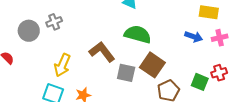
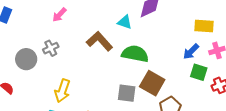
blue arrow: (194, 37) -> (191, 52), turned 120
brown L-shape: (102, 52) -> (100, 41), moved
green square: (200, 82) -> (199, 72), moved

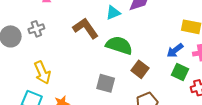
cyan triangle: (125, 22) -> (113, 13), turned -49
brown square: (152, 83) -> (140, 69), moved, size x0.7
yellow arrow: (62, 91) -> (42, 73), turned -50

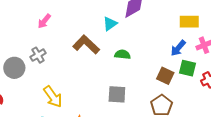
green semicircle: (119, 45) -> (123, 54), size x0.6
brown square: (140, 69) -> (165, 76), moved

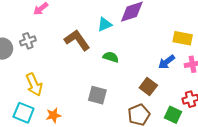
green square: (187, 68) -> (173, 115), moved

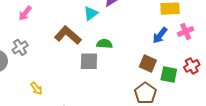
yellow arrow: (34, 84) -> (36, 88), size x0.6
gray square: (97, 95) -> (89, 61), moved
green square: (173, 115) -> (169, 74), moved

